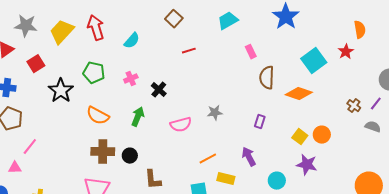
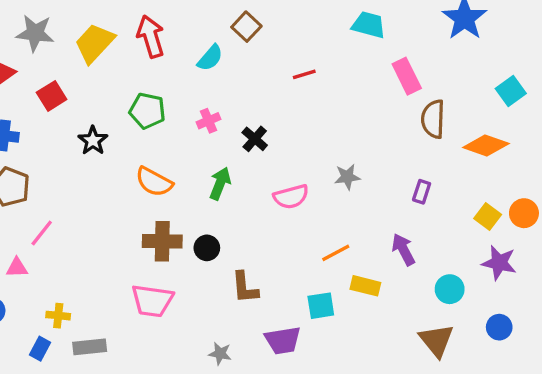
brown square: (174, 19) -> (246, 27), moved
cyan trapezoid: (228, 21) -> (369, 25), turned 45
pink rectangle: (251, 52) -> (407, 76), size x1.5
cyan square: (314, 61) -> (511, 91), size x0.7
black star: (61, 91) -> (93, 141), size x0.7

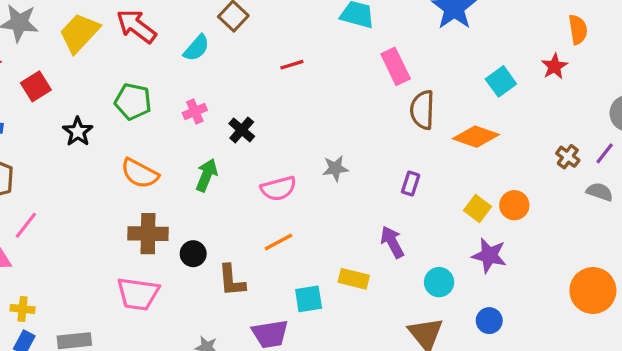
red arrow: (151, 36) -> (136, 26), turned -36
black circle: (207, 248) -> (193, 254), moved
orange line: (336, 253) -> (278, 242), moved
yellow cross: (58, 316) -> (23, 309), moved

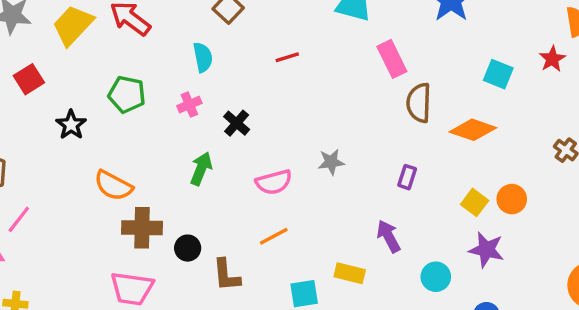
cyan semicircle: (197, 48) -> (203, 57), moved, turned -52
cyan square: (501, 81) -> (498, 74), turned -32
orange semicircle: (140, 173) -> (113, 186), moved

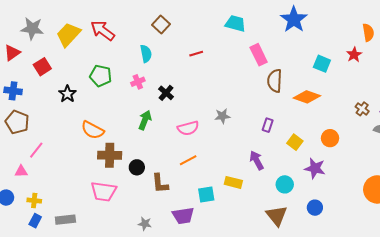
yellow square: (475, 202) -> (295, 142), moved

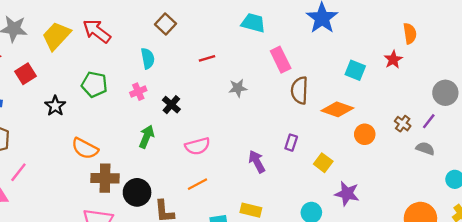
gray star: (222, 116) -> (238, 88), moved
orange circle: (330, 138) -> (365, 134), moved
purple arrow: (257, 160) -> (257, 162), moved
black circle: (137, 167) -> (137, 192), size x1.5

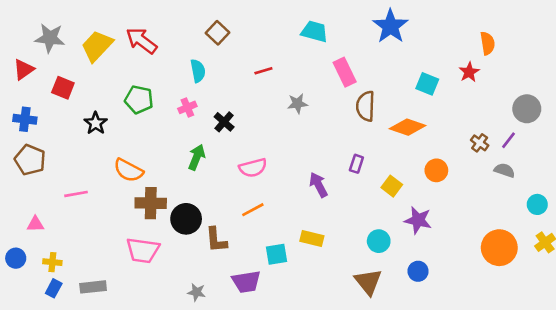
red square: (26, 74) -> (63, 88), turned -36
orange circle: (365, 134) -> (436, 170), moved
pink line: (18, 172) -> (76, 194), moved, turned 42

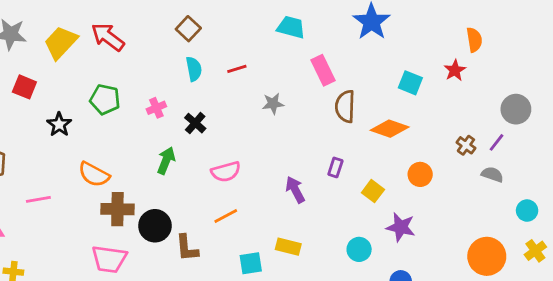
cyan semicircle: (198, 71) -> (194, 69), moved

